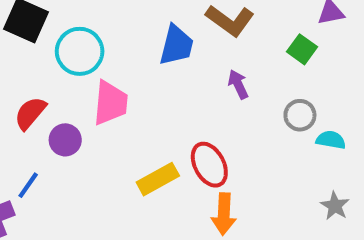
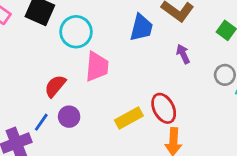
red semicircle: (30, 113) -> (55, 86), moved
purple circle: (65, 140) -> (69, 117), moved

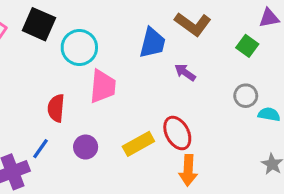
purple arrow: (183, 54) -> (185, 72), moved, turned -30
red semicircle: (55, 86) -> (56, 108), turned -35
purple circle: (69, 117) -> (86, 147), moved

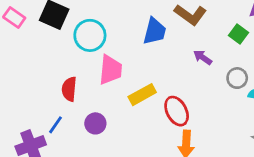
purple arrow: (185, 72) -> (203, 57), moved
yellow rectangle: (138, 144) -> (142, 95), moved

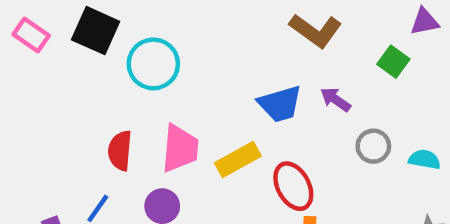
blue trapezoid: (155, 31) -> (280, 104), moved, turned 60
pink trapezoid: (111, 70) -> (180, 148), moved
gray circle: (237, 78) -> (373, 146), moved

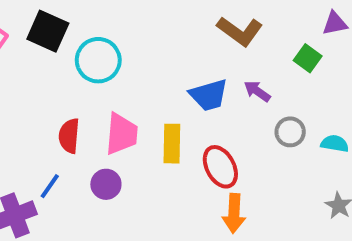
yellow rectangle: (238, 159) -> (172, 144), turned -60

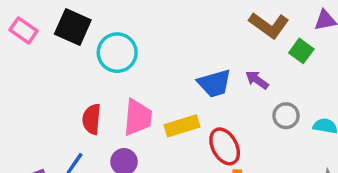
brown L-shape: (240, 31) -> (269, 25), moved
yellow rectangle: (172, 144) -> (182, 126), turned 72

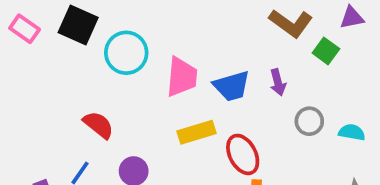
purple arrow: (257, 80) -> (278, 82), turned -140
pink trapezoid: (138, 117) -> (182, 77), moved
red semicircle: (92, 119) -> (98, 125), turned 124

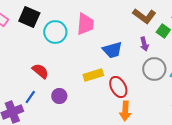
pink trapezoid: (182, 77) -> (85, 24), moved
purple arrow: (278, 82) -> (144, 44), moved
gray circle: (309, 121) -> (154, 69), size x1.5

